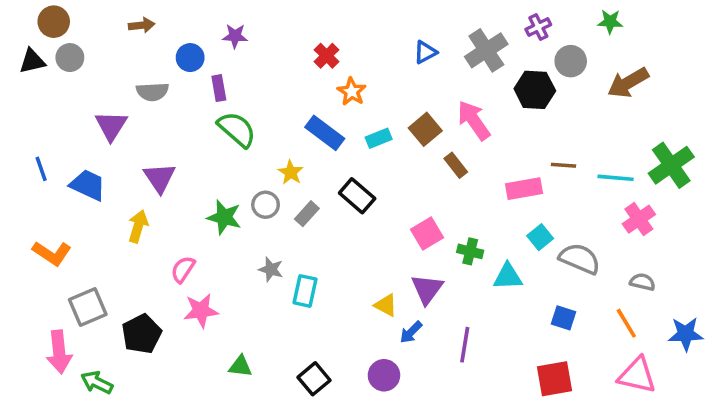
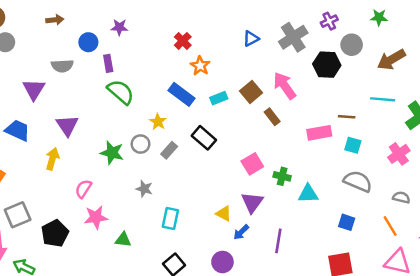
cyan line: (616, 178) -> (383, 99), moved
cyan square: (540, 237) -> (353, 145), moved, turned -35
cyan rectangle: (305, 291) -> (170, 219), moved
green triangle: (240, 366) -> (123, 240), moved

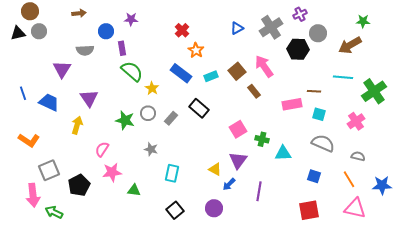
green star: (379, 17) -> (363, 21), moved
yellow star: (158, 122) -> (152, 88), moved

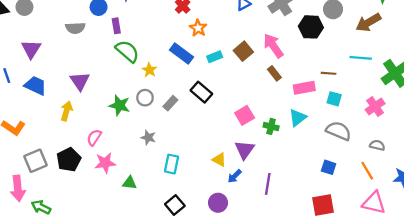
purple triangle: (62, 69) -> (31, 49), moved
brown rectangle: (254, 91) -> (274, 73), moved
cyan triangle: (283, 153) -> (298, 118), moved, turned -36
black pentagon: (79, 185) -> (69, 160), moved

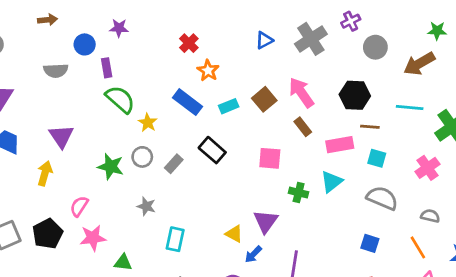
black hexagon: (311, 27) -> (355, 95), moved
pink square: (245, 115) -> (270, 158), moved, turned 36

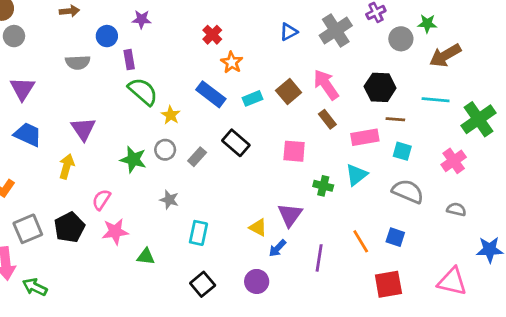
green star: (437, 31) -> (427, 24), moved
orange line: (418, 247) -> (361, 241), moved

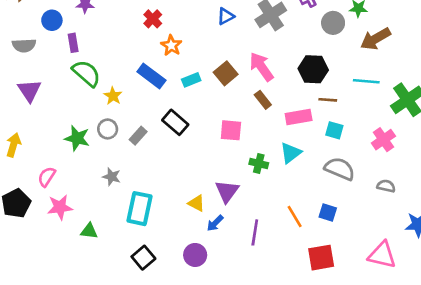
purple triangle: (83, 129) -> (29, 91), moved
cyan rectangle: (198, 233) -> (139, 209), size x1.4

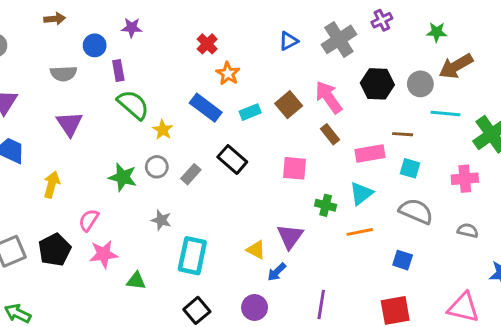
gray circle: (333, 23) -> (420, 84), moved
black hexagon: (313, 69) -> (377, 84), moved
pink cross: (383, 140) -> (465, 179), turned 30
orange line: (295, 217) -> (360, 232), moved, turned -70
purple line: (255, 232) -> (321, 305), moved

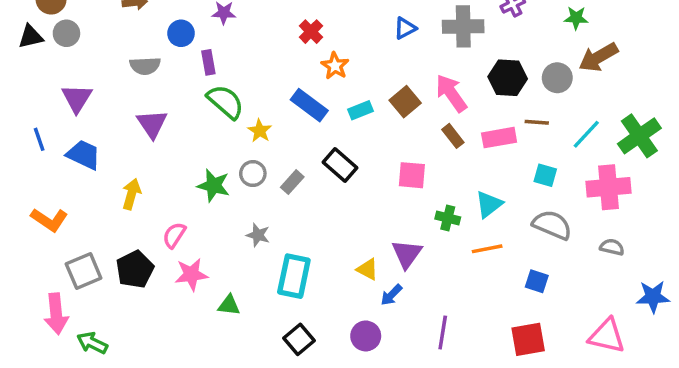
gray cross: (339, 39) -> (463, 26), turned 32
cyan line: (446, 114) -> (586, 134), moved, turned -52
brown line: (403, 134) -> (537, 122), moved
pink rectangle: (370, 153) -> (499, 138), moved
pink cross: (465, 179) -> (609, 187), size x1.4

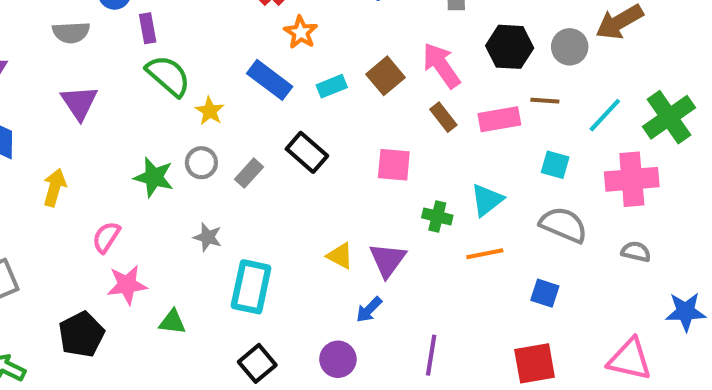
black pentagon: (135, 269) -> (81, 334), moved
yellow triangle: (367, 269) -> (340, 256), moved

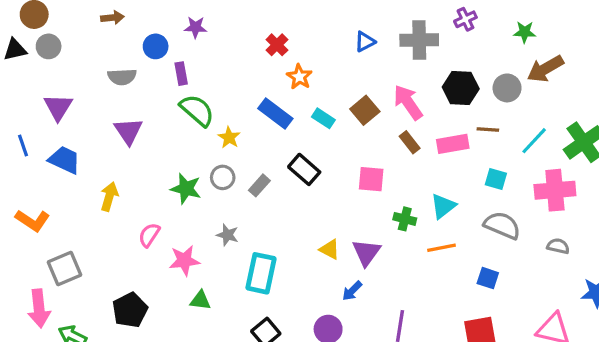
cyan rectangle: (332, 86) -> (323, 118), turned 55
pink star: (127, 285) -> (184, 260), moved

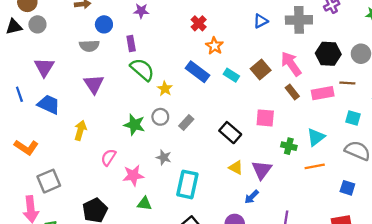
blue circle: (156, 46) -> (104, 24), moved
black rectangle: (304, 169) -> (230, 133), moved

